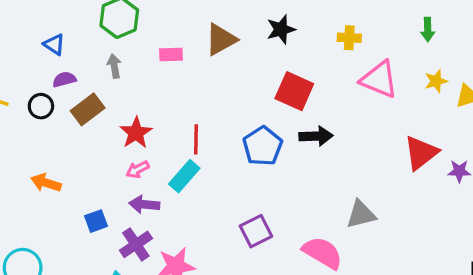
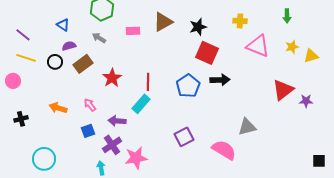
black star: (281, 29) -> (198, 27), moved
gray arrow: (114, 66) -> (99, 38), turned -48
pink arrow: (138, 169) -> (90, 105), moved, turned 80

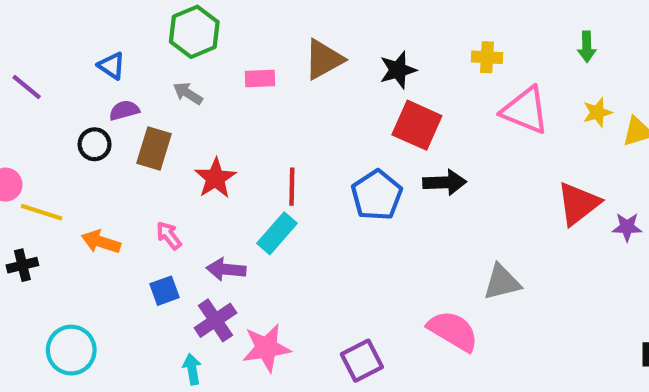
yellow line: (26, 58) -> (41, 212), moved
brown rectangle: (83, 64) -> (154, 148), turned -36
purple square: (184, 137) -> (362, 361), moved

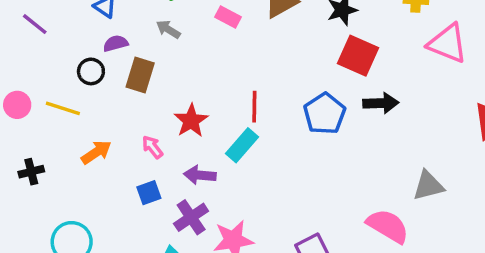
pink rectangle: (260, 78) -> (228, 17), turned 30
red star: (215, 178) -> (191, 121), moved
yellow line: (41, 212) -> (63, 108), moved
orange arrow: (101, 242) -> (96, 152), turned 128

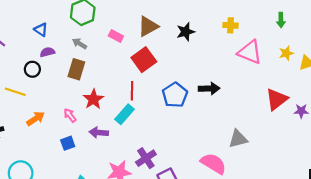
red square: (358, 56) -> (144, 60), moved, turned 30
brown rectangle: (140, 75) -> (76, 69), moved
purple cross: (191, 217) -> (146, 158), moved

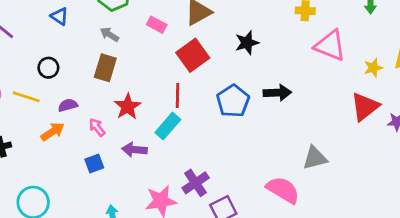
black star: (186, 32) -> (247, 43), moved
purple semicircle: (47, 52) -> (68, 105), moved
yellow star: (286, 53) -> (373, 68), moved

